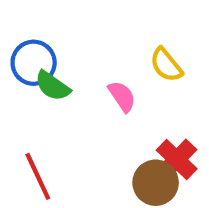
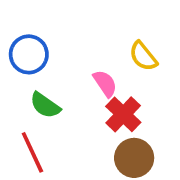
green semicircle: (53, 86) -> (45, 105), moved
red cross: (177, 160) -> (123, 114), moved

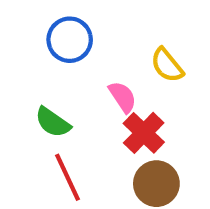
blue circle: (29, 54) -> (70, 40), moved
red line: (32, 152) -> (68, 177), moved

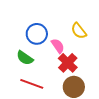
blue circle: (70, 40) -> (37, 34), moved
red line: (68, 177) -> (32, 84), turned -45

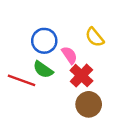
green semicircle: (25, 58) -> (43, 70), moved
red line: (32, 84) -> (21, 80), moved

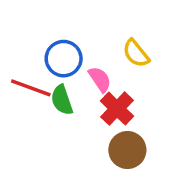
green semicircle: (43, 70) -> (62, 100), turned 36
red line: (21, 80) -> (31, 88), moved

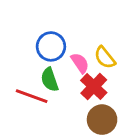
yellow semicircle: (136, 53) -> (105, 58), moved
red line: (31, 88) -> (32, 96), moved

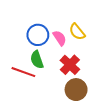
yellow semicircle: (105, 58) -> (77, 32), moved
pink semicircle: (80, 63) -> (60, 38), moved

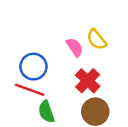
blue circle: (38, 35) -> (33, 67), moved
green semicircle: (37, 60) -> (46, 112), moved

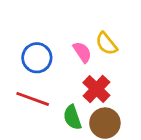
blue circle: (33, 67) -> (37, 58), moved
green semicircle: (46, 112) -> (72, 117), moved

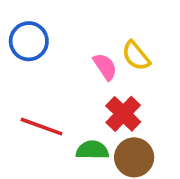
blue circle: (37, 58) -> (29, 41), moved
green semicircle: (72, 117) -> (92, 150), turned 110

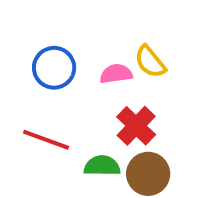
blue circle: (29, 41) -> (54, 68), moved
pink semicircle: (105, 67) -> (116, 74), turned -64

